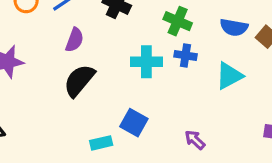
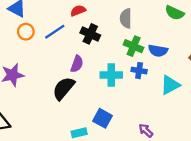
blue semicircle: (234, 27) -> (158, 51), moved
purple semicircle: (75, 40) -> (77, 64), moved

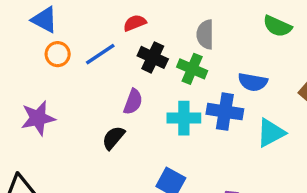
green cross: (134, 46) -> (192, 69), moved
blue cross: (139, 71) -> (225, 112), size x1.5
black semicircle: (64, 88) -> (113, 138), size x0.7

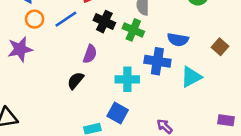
purple star: (38, 118) -> (20, 49), moved
cyan cross: (184, 118) -> (127, 79), moved

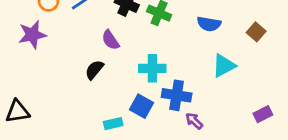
purple semicircle: (90, 54) -> (111, 40), turned 126
blue cross: (157, 61) -> (177, 95), moved
purple rectangle: (226, 120) -> (263, 114), turned -35

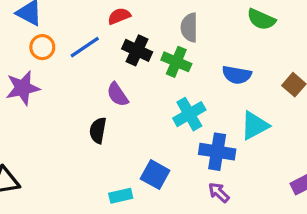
cyan cross: (152, 68) -> (189, 114), moved, turned -30
black semicircle: (94, 70) -> (98, 130), turned -30
blue cross: (177, 95) -> (217, 152), moved

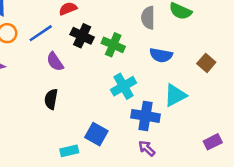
gray semicircle: (189, 28) -> (148, 18), moved
purple semicircle: (117, 94) -> (55, 62), moved

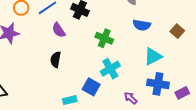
green cross: (113, 45) -> (104, 38), moved
cyan cross: (124, 86) -> (110, 69), moved
blue cross: (145, 116) -> (158, 84), moved

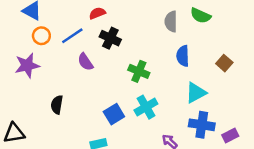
blue semicircle: (142, 25) -> (183, 56), turned 78
black semicircle: (56, 60) -> (57, 105), moved
blue square: (91, 87) -> (114, 114), moved, turned 30

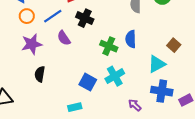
blue semicircle: (183, 56) -> (131, 39), moved
brown square: (224, 63) -> (174, 45), moved
purple star: (27, 65) -> (32, 44), moved
blue square: (114, 114) -> (88, 82), turned -30

